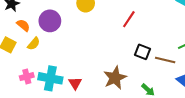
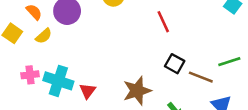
red line: (129, 19) -> (163, 22), turned -66

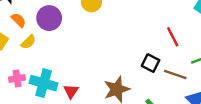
red line: (163, 22) -> (173, 37), moved

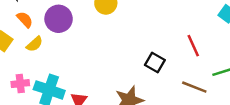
black square: (151, 63) -> (155, 62), moved

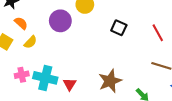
purple circle: (59, 19) -> (60, 21), moved
black square: (155, 62) -> (119, 28), moved

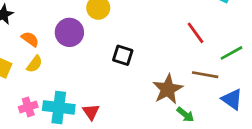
orange semicircle: (21, 23) -> (30, 39), moved
black square: (119, 28) -> (123, 55), moved
brown star: (110, 81) -> (168, 89), moved

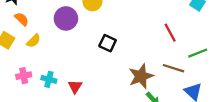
orange semicircle: (30, 39) -> (22, 19), moved
cyan cross: (59, 107) -> (49, 79), size x0.6

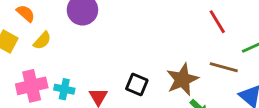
black square: (108, 43) -> (137, 85), moved
pink cross: (24, 76) -> (32, 86), size x1.5

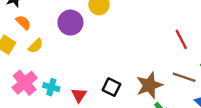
pink cross: (32, 86) -> (25, 83), turned -30

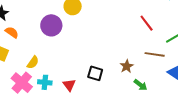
yellow semicircle: (36, 46) -> (33, 62), moved
brown star: (149, 85) -> (127, 66), size x0.6

